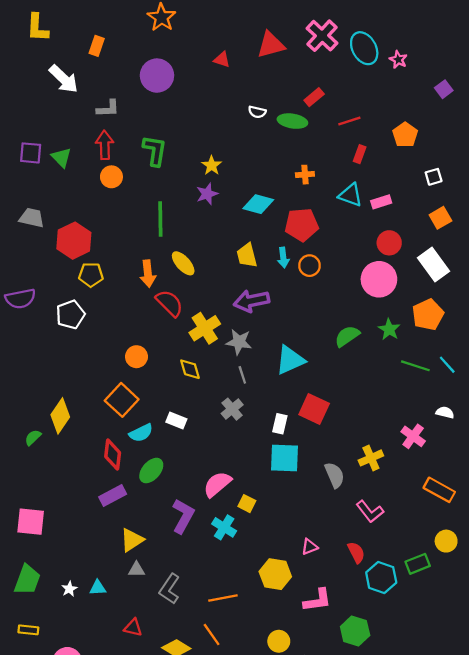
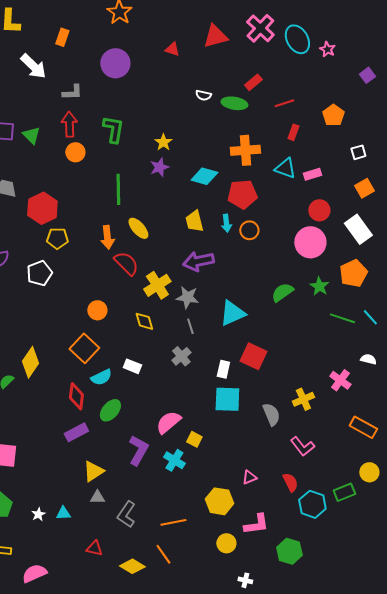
orange cross: (305, 175) -> (245, 150), size x1.8
yellow circle: (279, 641) -> (226, 543), moved

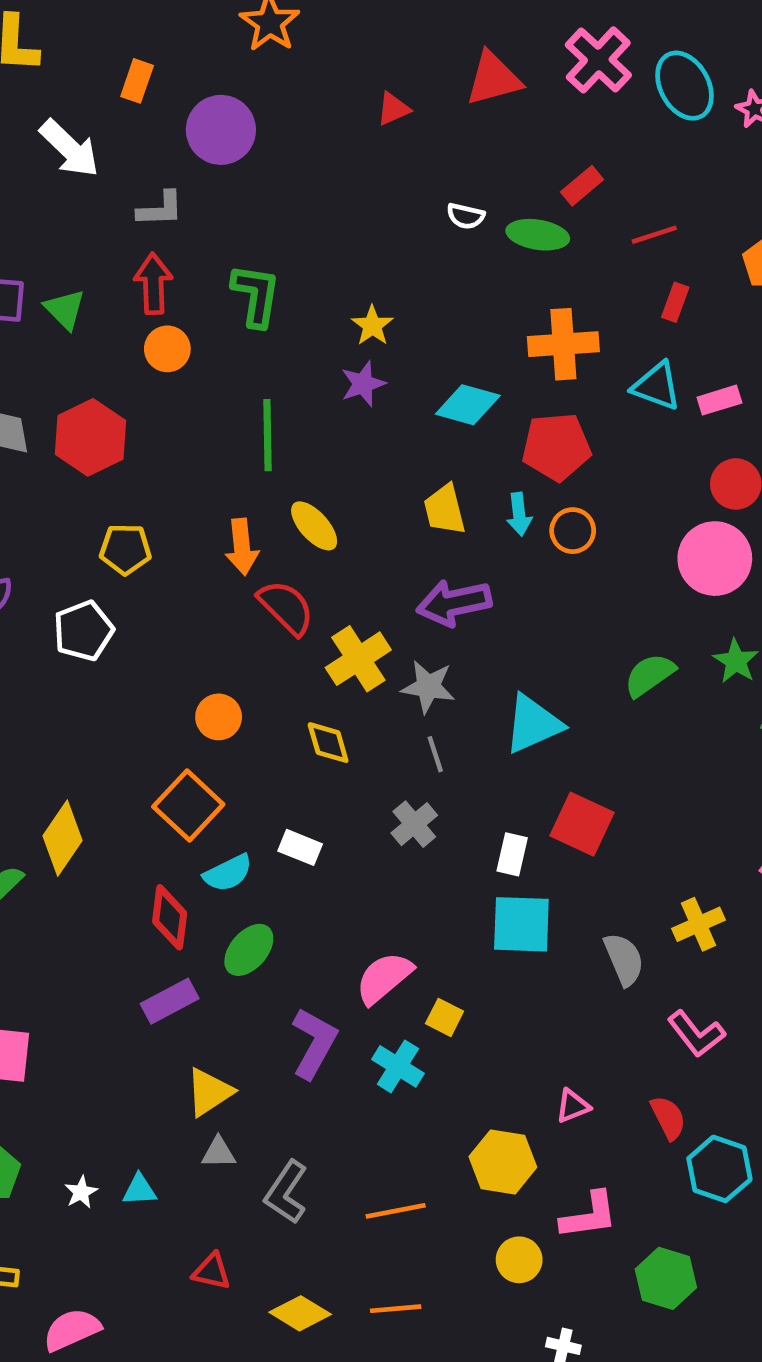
red triangle: (172, 49) -> (393, 109), turned -42
purple circle: (115, 63) -> (221, 130), moved
red hexagon: (42, 208) -> (90, 437), moved
orange line: (163, 554) -> (396, 1309), moved, turned -60

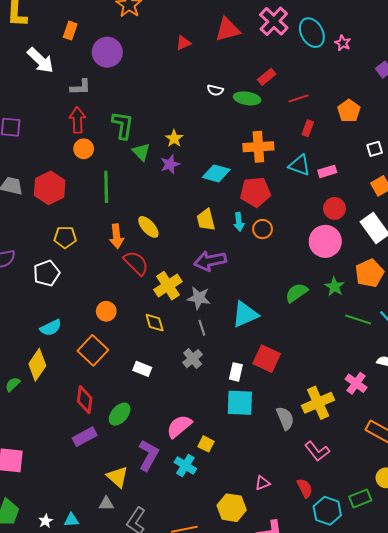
green triangle: (65, 309) -> (141, 152), moved
green line: (267, 435) -> (106, 187), moved
cyan semicircle: (228, 873) -> (51, 328), moved
yellow cross: (698, 924) -> (318, 403), size x1.4
yellow triangle: (209, 1092) -> (118, 477), moved, turned -45

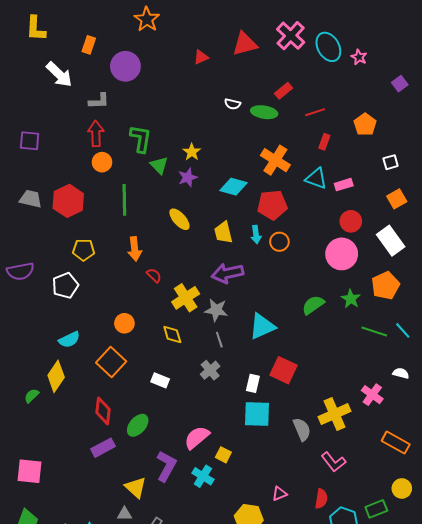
orange cross: (258, 147) -> (275, 160), turned 36
yellow ellipse: (148, 227) -> (179, 219), moved
red semicircle: (136, 263) -> (154, 275), size x0.6
red semicircle: (305, 488) -> (321, 499), turned 36

